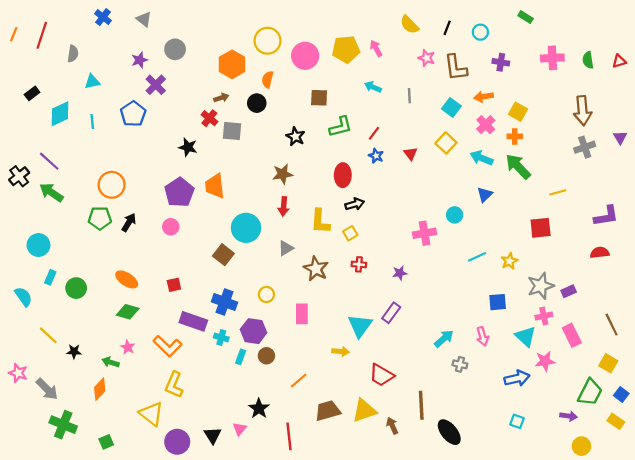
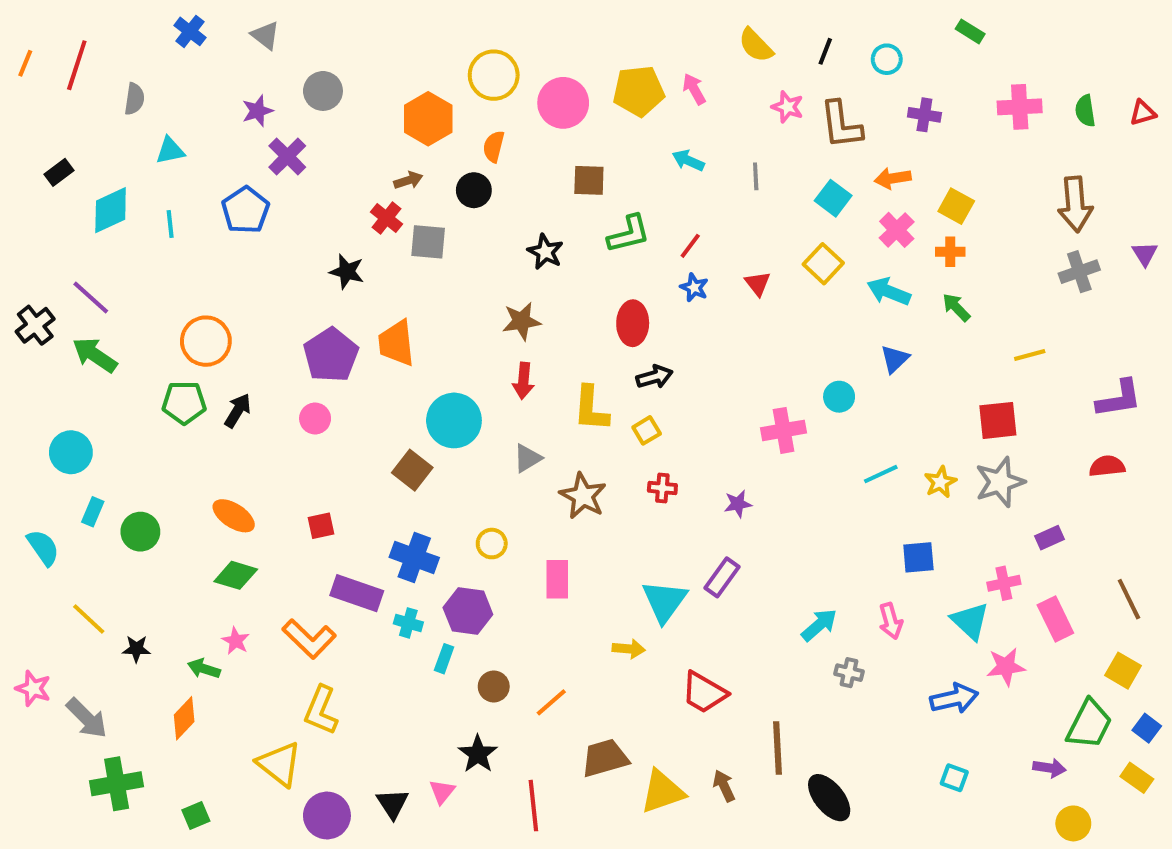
green arrow: (518, 167) -> (956, 307), size x0.6
gray star: (541, 286) -> (1000, 482), moved
brown circle: (266, 356) -> (494, 686), moved
yellow triangle: (364, 411) -> (662, 792), moved
green cross: (63, 425) -> (117, 784), turned -32

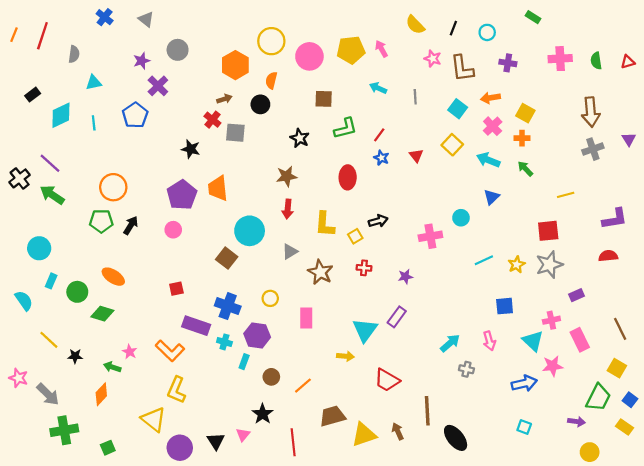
black arrow: (654, 377) -> (378, 221), moved
orange ellipse: (234, 516) -> (113, 277), moved
green diamond: (236, 575) -> (102, 314), moved

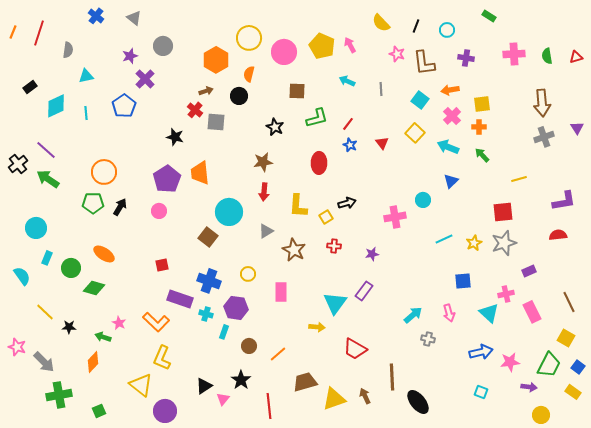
yellow pentagon: (351, 50) -> (322, 46), turned 30
yellow square: (525, 113) -> (482, 104), turned -36
pink star: (553, 366) -> (510, 362), moved
black triangle: (216, 441) -> (204, 386), moved, turned 30

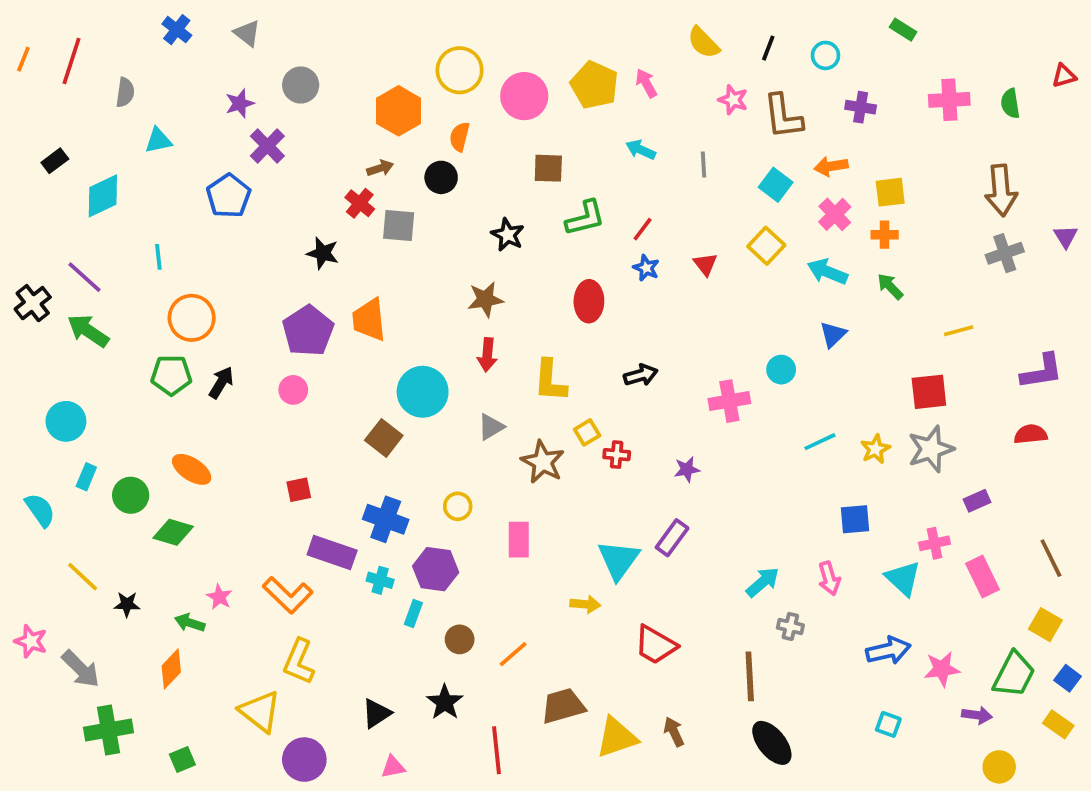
red triangle: (576, 57) -> (1064, 76), moved
cyan line: (86, 113) -> (158, 257), moved
yellow square: (326, 217) -> (587, 432), moved
brown line: (392, 377) -> (750, 676), moved
pink triangle: (223, 399) -> (393, 767), moved, turned 40

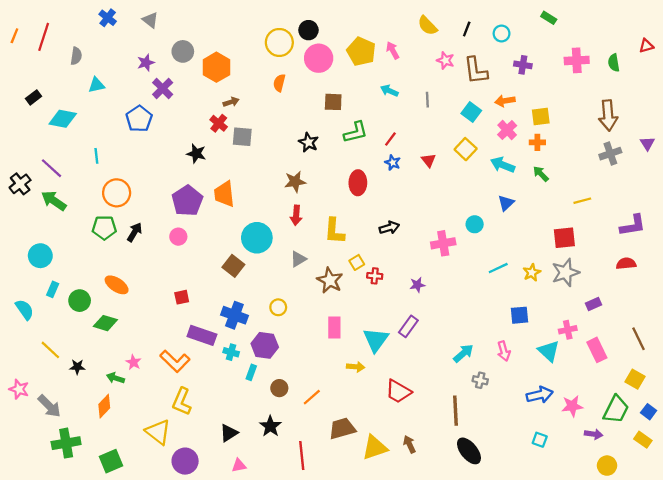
orange hexagon: (399, 111) -> (216, 67), moved
black circle: (441, 177) -> (308, 30), moved
cyan diamond: (103, 196) -> (63, 119), turned 36
pink rectangle: (519, 540) -> (334, 328), moved
green square: (182, 760) -> (111, 461), size x1.5

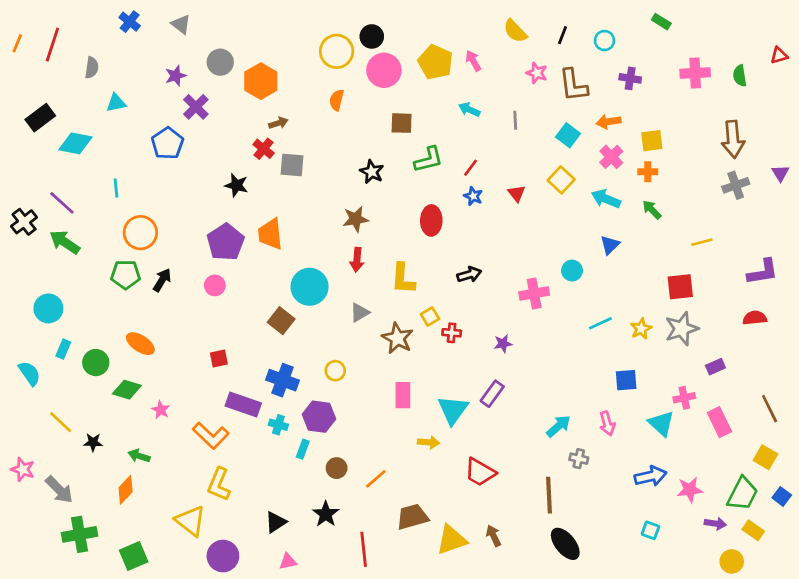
black rectangle: (34, 97) -> (40, 118), size x1.5
pink star: (133, 362) -> (161, 410), moved
yellow rectangle: (643, 440) -> (753, 530), moved

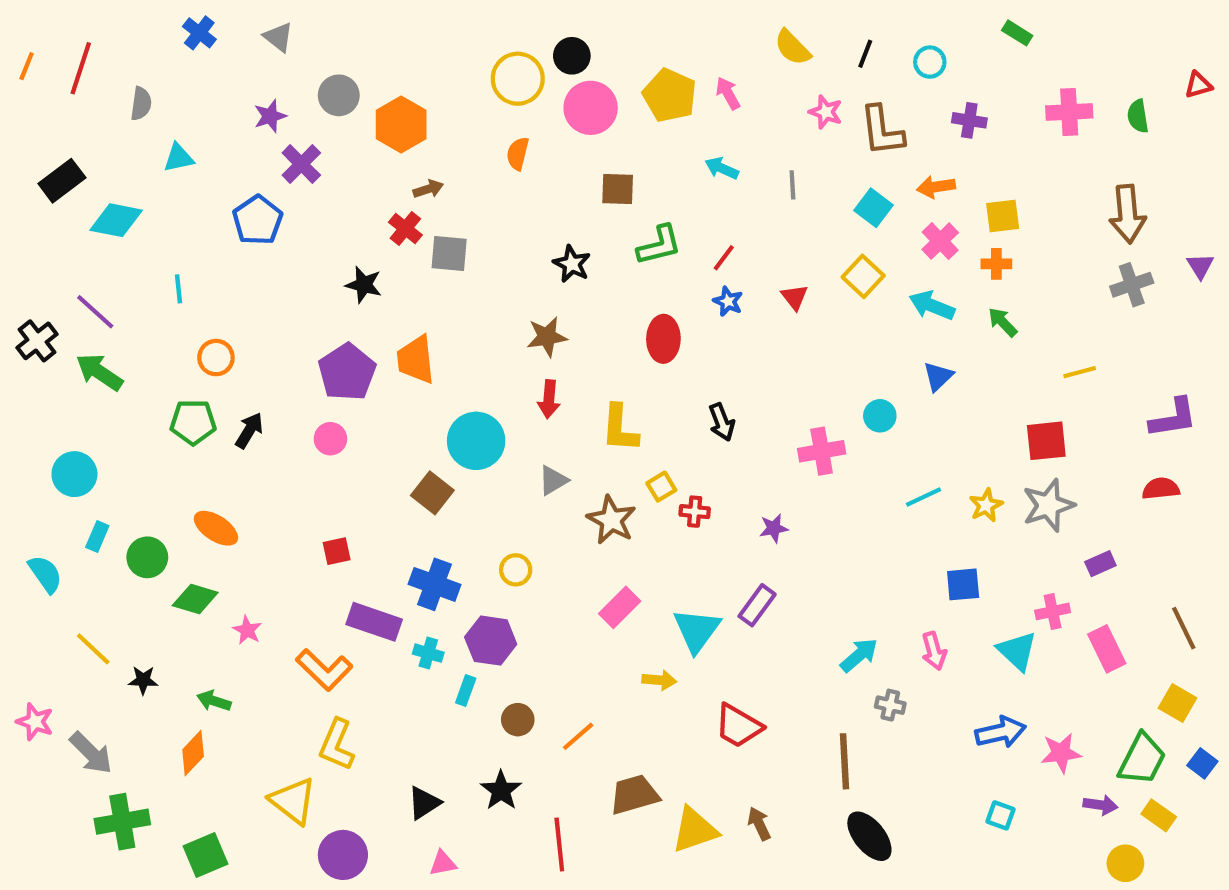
orange circle: (140, 233) -> (216, 358), size x0.7
black arrow: (469, 275) -> (722, 422), turned 85
pink rectangle: (403, 395) -> (620, 607), turned 45

